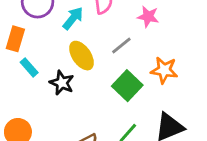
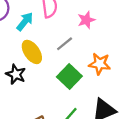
pink star: (148, 17) -> (86, 20), turned -30

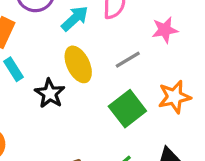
orange star: (100, 64) -> (174, 97), turned -30

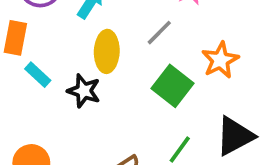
yellow ellipse: (78, 64) -> (107, 51), turned 42

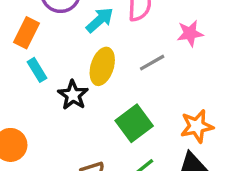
orange star: (220, 60) -> (197, 126), moved
green square: (173, 86) -> (134, 123), moved

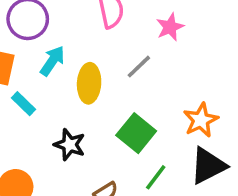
cyan arrow: (100, 20) -> (52, 61), moved
black star: (73, 95) -> (70, 145), moved

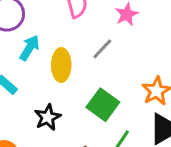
black star: (70, 145) -> (48, 117), turned 30

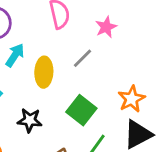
black star: (48, 117) -> (30, 120), turned 30

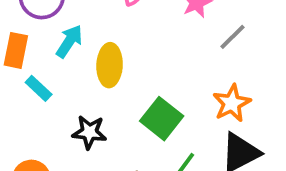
gray line: (82, 58) -> (232, 37), moved

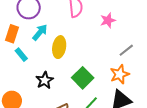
gray line: (232, 37) -> (126, 50), moved
black star: (89, 132) -> (45, 80), turned 30

